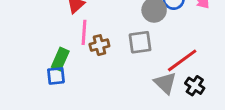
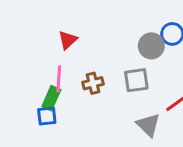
pink line: (84, 32) -> (59, 79), moved
gray triangle: (165, 83) -> (148, 125), moved

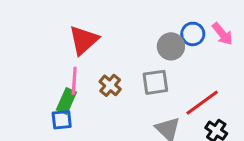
red triangle: (68, 40) -> (84, 40), size x1.5
brown cross: (93, 83) -> (110, 85), turned -36

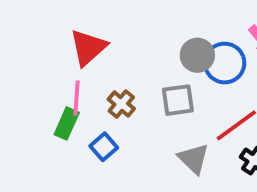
blue circle: (193, 34) -> (225, 63), moved, size x1.4
blue square: (62, 120) -> (104, 147), moved, turned -35

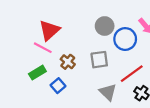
gray circle: (197, 55) -> (105, 26), moved
pink line: (76, 98) -> (43, 48), moved, turned -66
green rectangle: (67, 123) -> (37, 73), turned 35

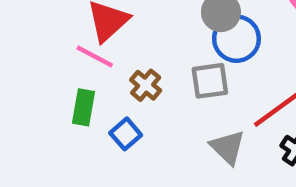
blue circle: (125, 39) -> (236, 39), moved
green rectangle: (37, 73) -> (84, 107), turned -49

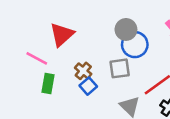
pink line: (95, 56) -> (37, 58), moved
blue square: (126, 134) -> (88, 86), moved

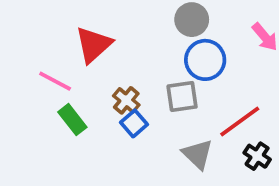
gray circle: (126, 29) -> (192, 20), moved
green rectangle: (48, 84) -> (72, 120), turned -48

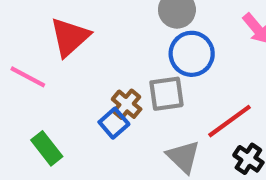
brown cross: (126, 100) -> (127, 104), moved
green rectangle: (72, 120) -> (47, 148), moved

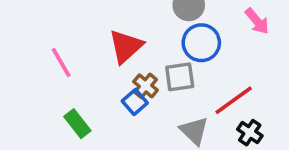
red triangle: (70, 37) -> (126, 46), moved
pink line: (28, 77) -> (61, 62), turned 32

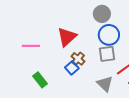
pink line: (61, 62) -> (31, 46), turned -60
gray square: (180, 77) -> (107, 54), moved

